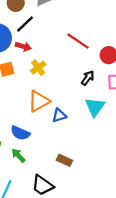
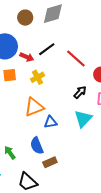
black line: (25, 24) -> (47, 49), moved
blue semicircle: (20, 133) -> (37, 146), moved, turned 36
brown rectangle: (64, 160) -> (50, 162), turned -56

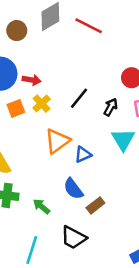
black line: (47, 49) -> (79, 98), moved
red line: (76, 59) -> (89, 26), moved
yellow cross: (38, 77) -> (42, 104), moved

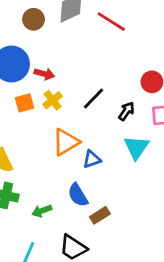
green arrow: (41, 206) -> (42, 211), turned -66

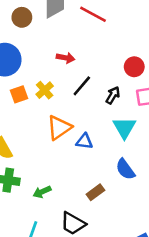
red arrow: (44, 74) -> (66, 58), moved
blue triangle: (92, 159) -> (84, 141), turned 30
blue semicircle: (78, 195) -> (125, 169), moved

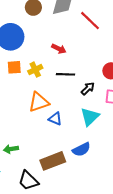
black line: (82, 86) -> (65, 74), turned 36
blue semicircle: (125, 169) -> (81, 149), turned -96
brown rectangle: (95, 192) -> (53, 161), size x1.6

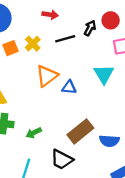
black arrow: (88, 89) -> (90, 28), moved
blue semicircle: (81, 149) -> (109, 141), moved, turned 48

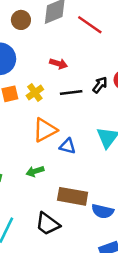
brown rectangle: (80, 131) -> (73, 196), turned 40
green arrow: (34, 133) -> (35, 171), moved

